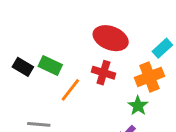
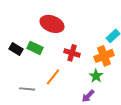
red ellipse: (111, 38) -> (52, 24), moved
orange line: (70, 90) -> (53, 77), moved

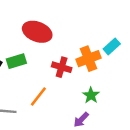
green rectangle: (35, 48) -> (16, 61), turned -42
orange cross: (104, 56) -> (88, 59), moved

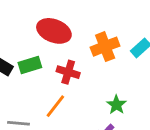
orange cross: (88, 59) -> (105, 47), moved
red cross: (62, 67) -> (68, 72), moved

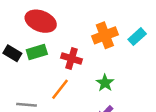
red ellipse: (54, 31) -> (41, 21), moved
green star: (116, 105) -> (105, 83), moved

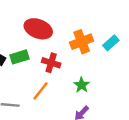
red ellipse: (41, 21) -> (38, 29), moved

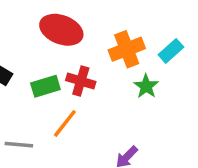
green rectangle: (19, 57) -> (45, 86), moved
green star: (82, 85) -> (146, 86), moved

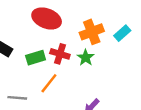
green star: (146, 86) -> (86, 58), moved

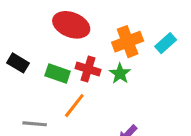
green rectangle: (36, 58) -> (58, 74), turned 36

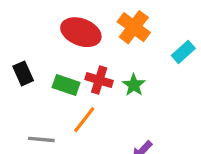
orange cross: (128, 42) -> (134, 27), moved, turned -32
black rectangle: (18, 63) -> (23, 73), turned 35

